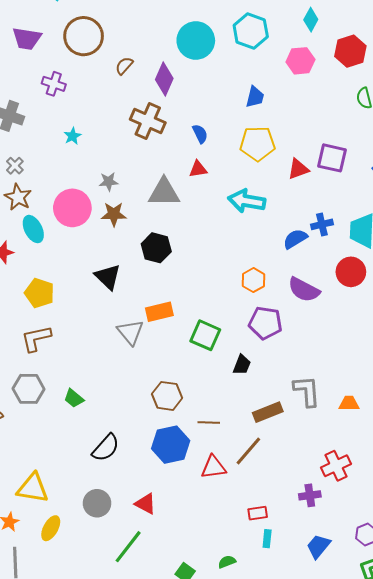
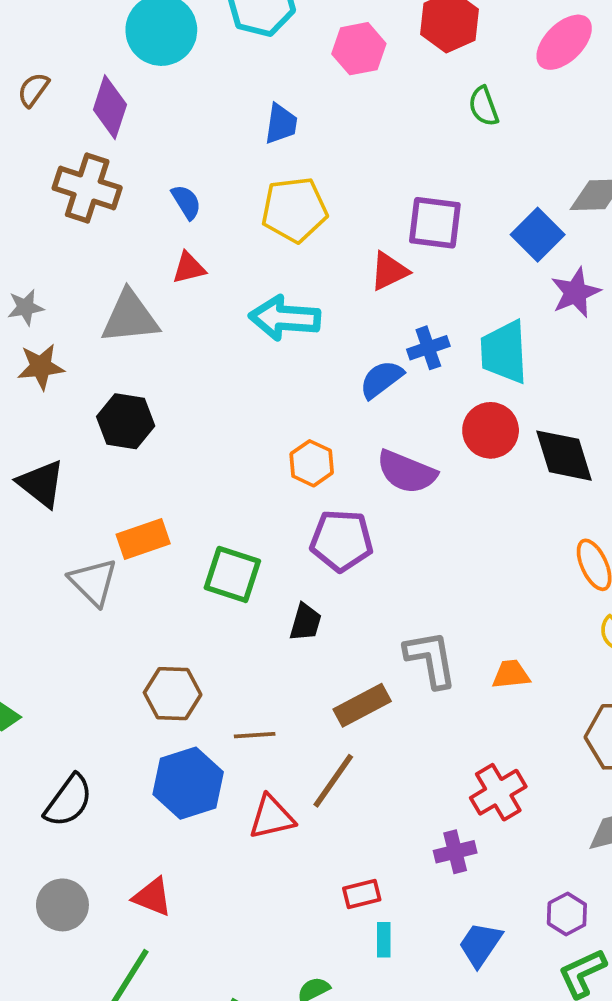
red triangle: (298, 169) -> (389, 271), moved

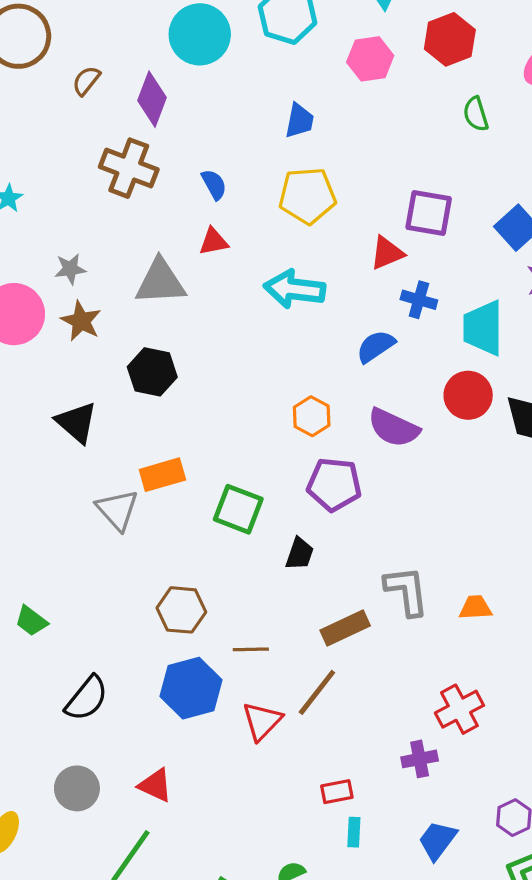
blue cross: (428, 348) -> (419, 300), moved, turned 32
brown star: (41, 367) -> (81, 321), turned 30
red triangle: (272, 817) -> (262, 721), turned -36

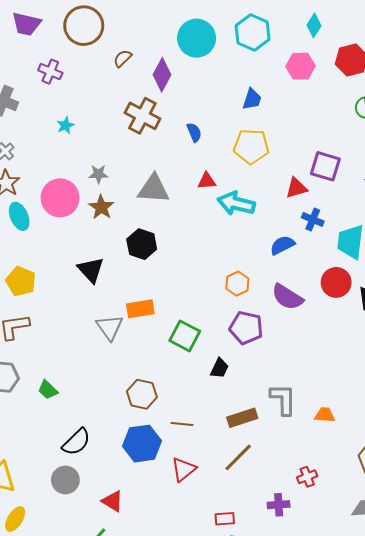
red triangle: (214, 242) -> (207, 181), moved
brown line: (317, 692) -> (238, 457), moved
red cross: (459, 709) -> (307, 477), size x0.7
gray circle: (77, 788) -> (65, 480), moved

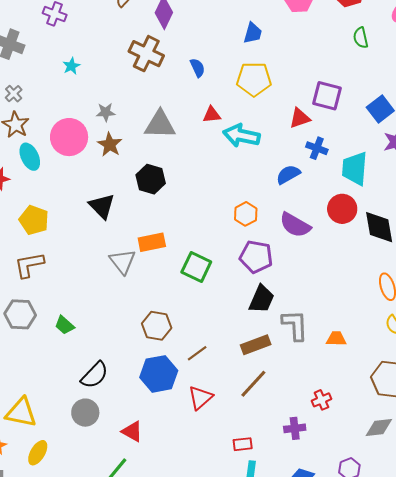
black trapezoid: (220, 368) -> (262, 299), moved, size x1.4
brown line: (182, 424) -> (197, 353), turned -40

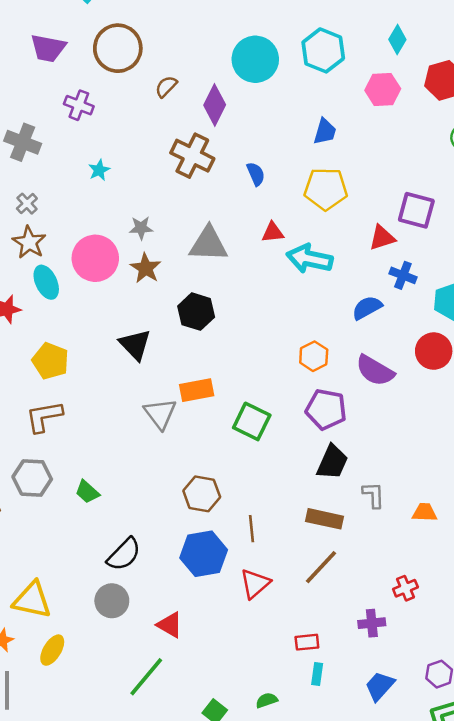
gray L-shape: (295, 325) -> (374, 495), size x0.7
brown rectangle: (256, 345) -> (324, 519), turned 32
brown line: (197, 353) -> (252, 529), turned -60

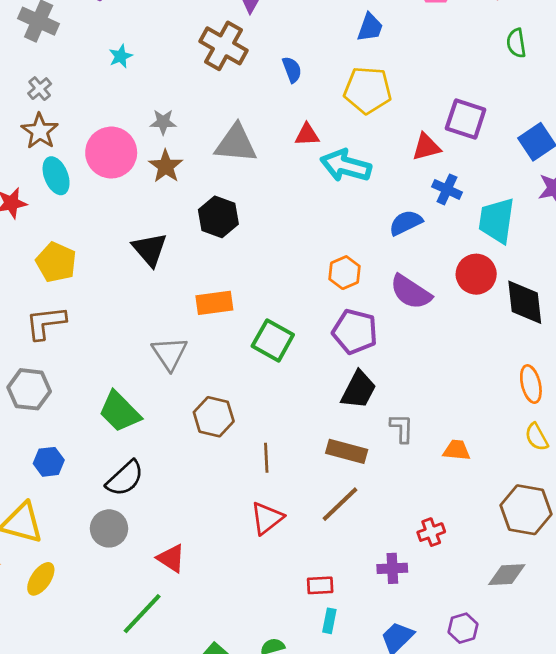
gray triangle: (160, 414) -> (170, 353), moved
green trapezoid: (87, 492) -> (120, 412), moved, size x1.6
blue hexagon: (204, 554) -> (49, 462), moved, size x0.6

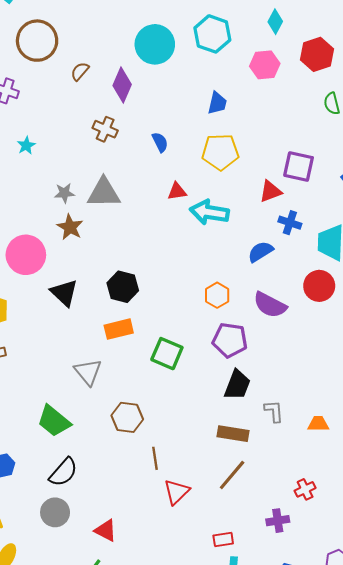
brown cross: (223, 46) -> (105, 129), size x0.7
gray triangle: (236, 144) -> (104, 193), moved
pink circle: (111, 153) -> (26, 255), moved
black hexagon: (218, 217) -> (123, 287), moved
brown line: (266, 458) -> (155, 458), moved

